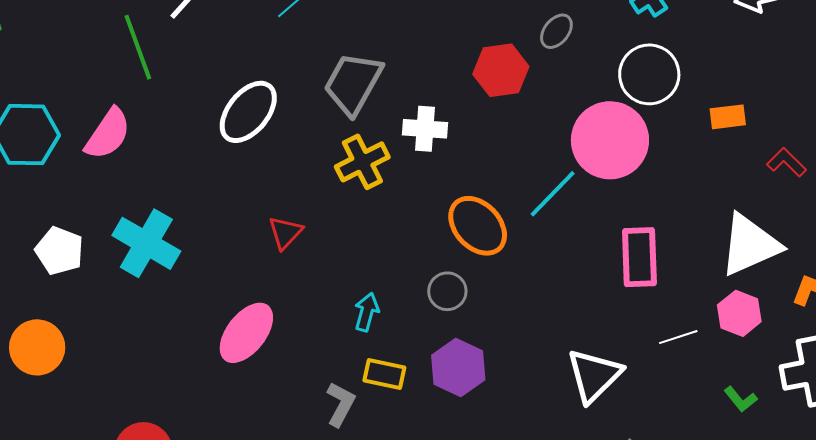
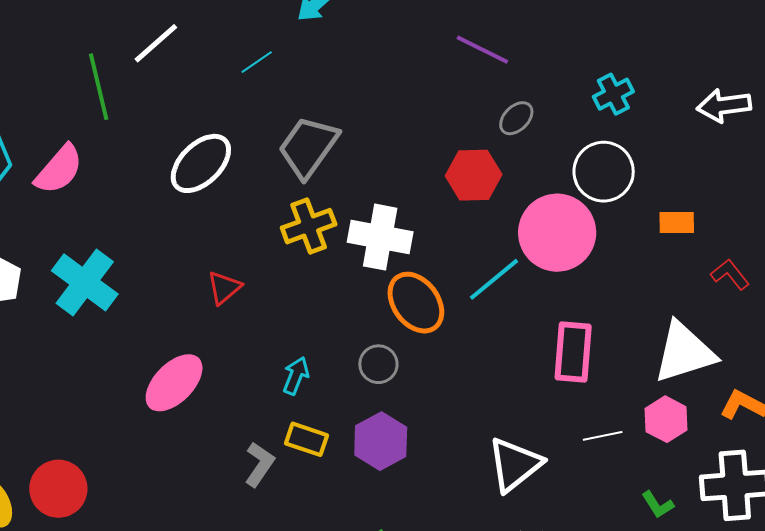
red hexagon: (501, 70) -> (474, 175), moved
white cross: (425, 129) -> (380, 237), moved, size x1.4

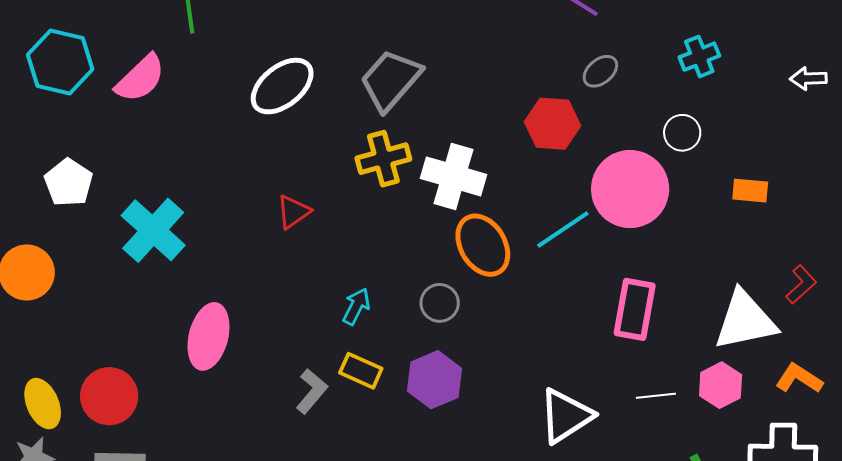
white arrow: (724, 106) -> (808, 79), size x0.7
white circle: (604, 172) -> (682, 133), size x0.6
red L-shape: (730, 274) -> (801, 284), moved, turned 81
cyan cross: (85, 282) -> (153, 230), moved
pink ellipse: (174, 383) -> (208, 336), moved, turned -36

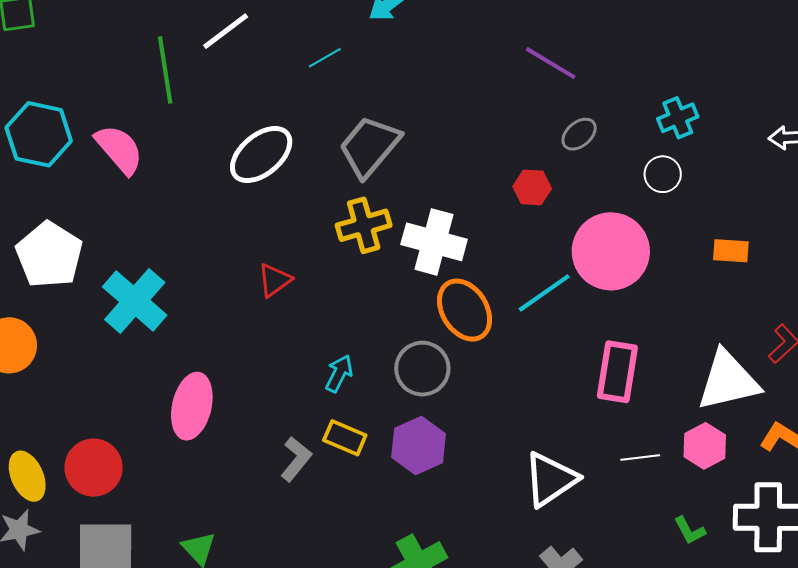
pink semicircle: (140, 78) -> (119, 149), turned -86
red hexagon: (552, 124) -> (532, 187), size x0.7
white circle: (682, 133) -> (663, 174), moved
white pentagon: (69, 183) -> (49, 255), size x1.4
gray circle: (440, 303) -> (422, 369), size x1.4

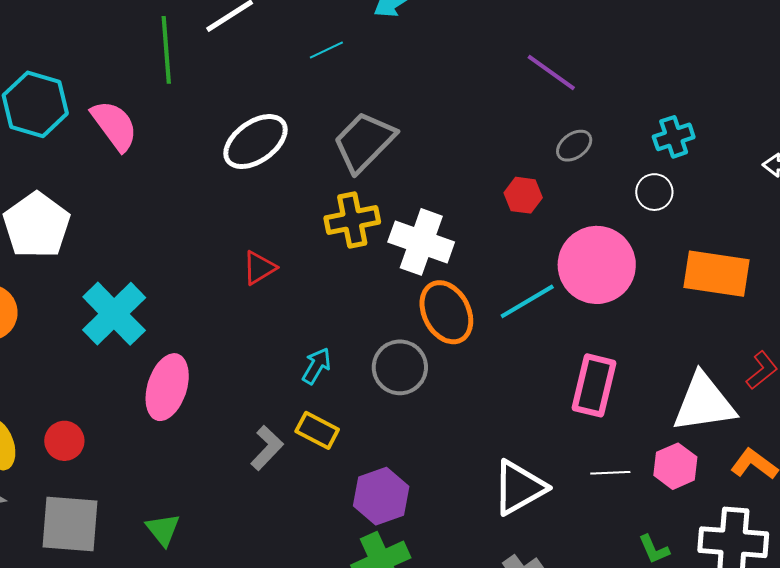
orange rectangle: (731, 251) -> (717, 274), size x1.8
cyan cross: (135, 301) -> (114, 314), moved
purple hexagon: (419, 445) -> (381, 496), moved
red circle: (94, 468) -> (64, 441), size x0.7

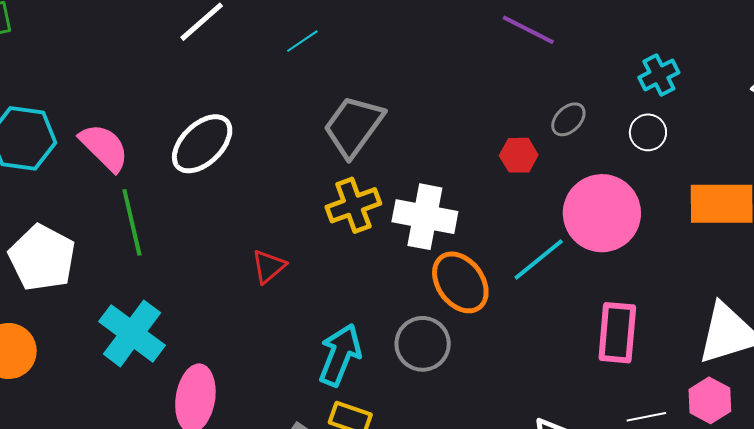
green line: (166, 50) -> (132, 222), moved
white ellipse: (256, 142) -> (202, 144), moved
gray ellipse: (574, 146) -> (568, 119), moved
cyan arrow: (316, 366) -> (340, 355), size x1.6

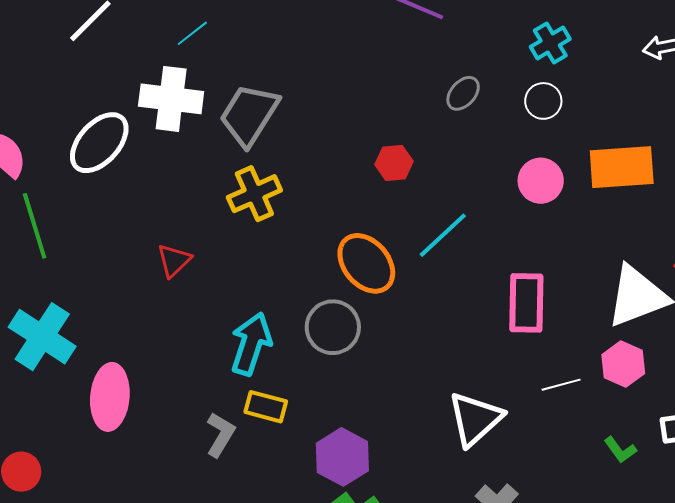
red hexagon: (519, 155) -> (394, 163), moved
pink circle: (602, 213) -> (541, 181), moved, size x0.6
white cross: (425, 217) -> (171, 99), moved

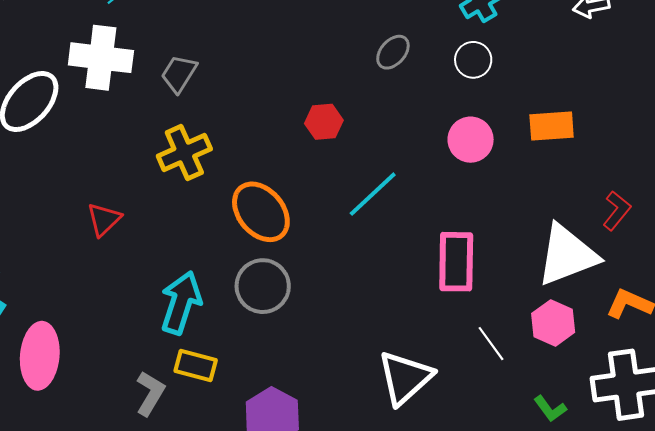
gray trapezoid: (249, 115) -> (179, 74), size x0.6
orange rectangle: (622, 167) -> (552, 126), size x0.7
orange ellipse: (366, 263) -> (261, 212), moved
white line: (561, 385) -> (491, 344), turned 69

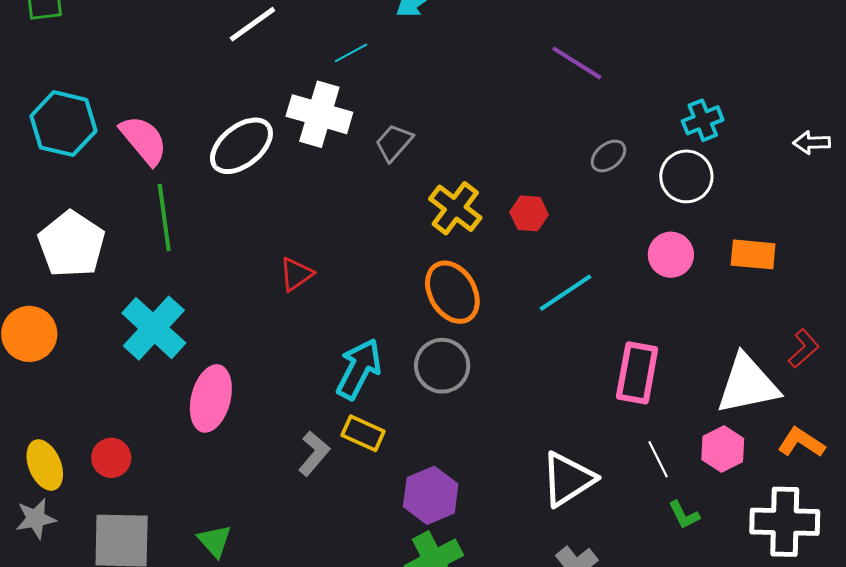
white circle: (473, 60) -> (686, 176), size x1.4
yellow cross: (184, 153) -> (455, 208), moved, turned -38
green L-shape: (550, 409) -> (684, 515), moved

